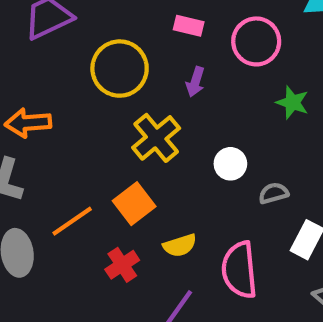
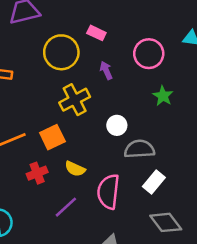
pink rectangle: (189, 26) -> (96, 33), moved
purple arrow: (195, 82) -> (106, 70), turned 126
gray semicircle: (274, 193) -> (139, 149), size x1.6
yellow semicircle: (180, 245) -> (75, 169), turned 30

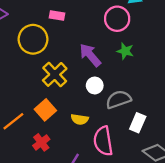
pink circle: (149, 54) -> (117, 19), moved
purple arrow: (106, 70) -> (90, 55), moved, size x1.6
yellow semicircle: (75, 169) -> (80, 119), moved

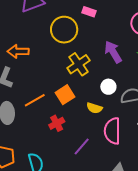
white circle: (95, 85) -> (108, 87), moved

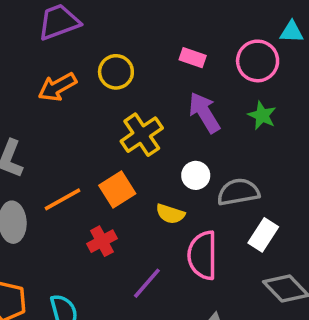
pink rectangle: (89, 12) -> (193, 58), moved
yellow circle: (64, 30) -> (116, 72), size x0.7
orange arrow: (18, 51) -> (57, 87), moved, turned -30

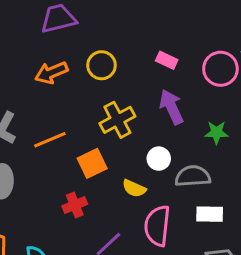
green star: (262, 115) -> (216, 132), moved, turned -30
orange line: (62, 199) -> (50, 140), moved
white rectangle: (263, 235) -> (210, 214), turned 52

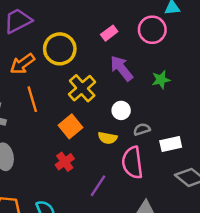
pink rectangle: (167, 60) -> (109, 33), turned -49
yellow circle: (102, 65) -> (60, 49), size x1.4
orange line: (50, 140) -> (32, 99), moved, turned -70
gray semicircle: (193, 176) -> (142, 129), moved, size x0.6

